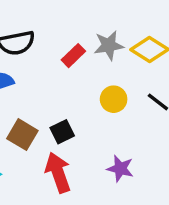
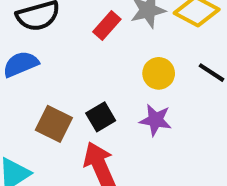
purple star: (120, 169) -> (156, 120), moved

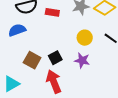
red rectangle: (107, 25) -> (52, 12), moved, turned 56

